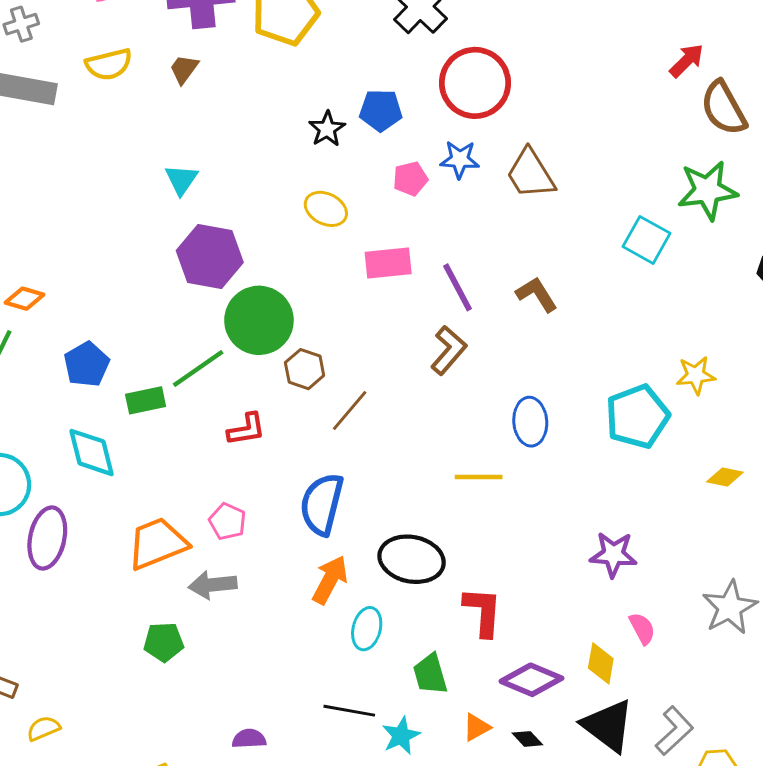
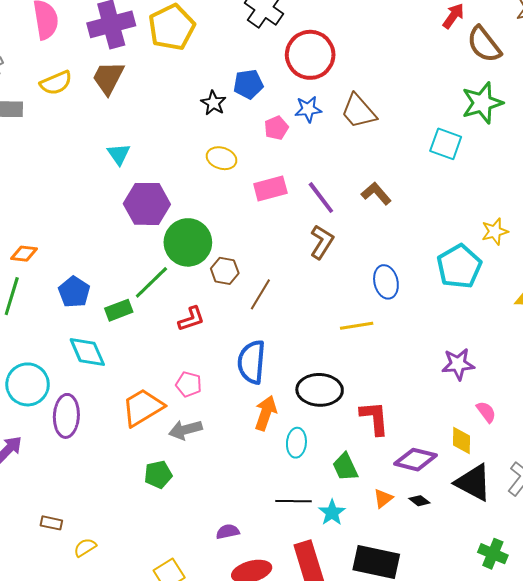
brown trapezoid: (184, 69) -> (108, 78), size x1.6

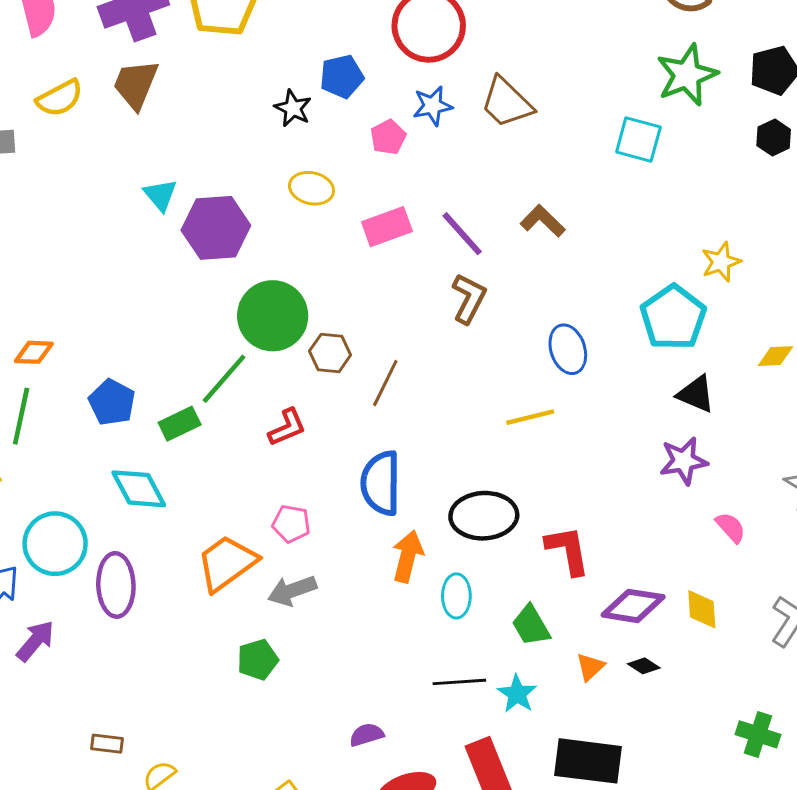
purple hexagon: (147, 204) -> (216, 228), moved
yellow diamond: (462, 441) -> (702, 609), moved
black triangle: (473, 483) -> (696, 394), moved, size x0.7

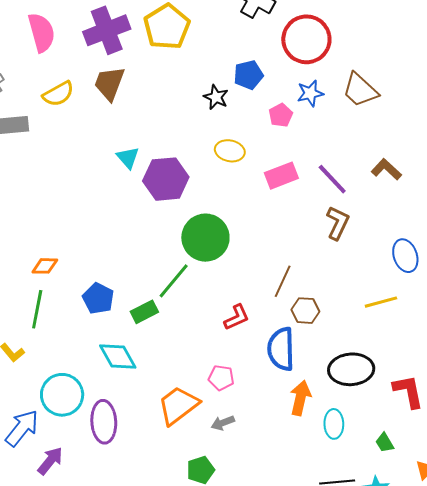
brown hexagon: (330, 353) -> (305, 311), moved
red L-shape: (287, 427) -> (237, 317), moved
gray arrow: (292, 591) -> (223, 423), size x0.7
green trapezoid: (531, 625) -> (385, 443), size x0.7

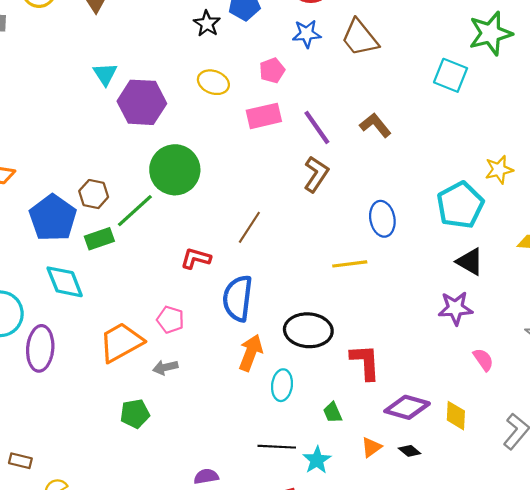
pink pentagon: (281, 115) -> (272, 70), moved
blue pentagon: (98, 298) -> (53, 218), size x1.4
brown hexagon: (305, 311) -> (94, 194), moved
red L-shape: (237, 317) -> (196, 258), turned -148

